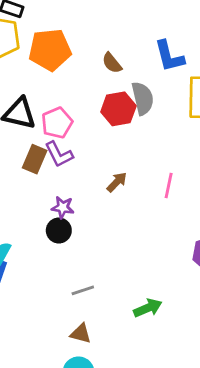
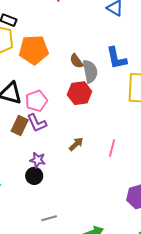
gray semicircle: (143, 98) -> (90, 71), moved

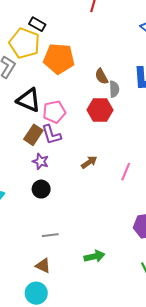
gray semicircle: (90, 71) -> (114, 89), size x0.7
purple star: (38, 160) -> (41, 161), moved

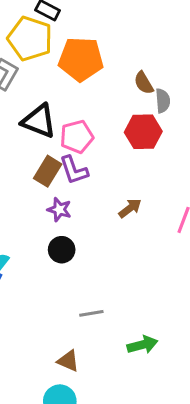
gray line: (50, 235) -> (91, 313), moved

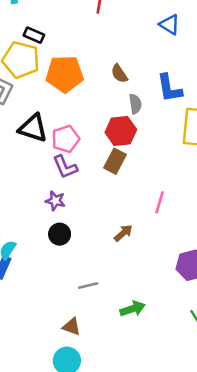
brown semicircle: (144, 83) -> (119, 74), moved
brown rectangle: (48, 171) -> (115, 161), moved
brown arrow: (130, 208) -> (123, 233), moved

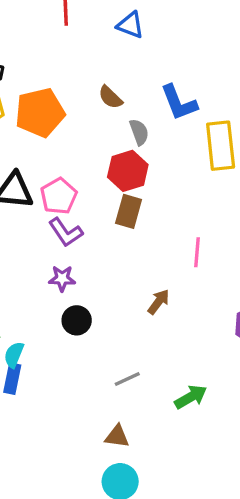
blue triangle: (170, 25) -> (130, 25), moved

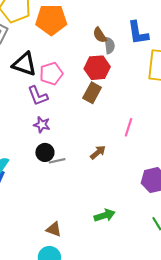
brown semicircle: (110, 97) -> (100, 35), moved
purple L-shape: (66, 232) -> (38, 96), moved
gray line: (127, 379) -> (57, 161), moved

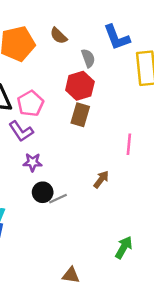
brown semicircle: (100, 35) -> (59, 36), moved
green arrow: (105, 215) -> (124, 247), turned -30

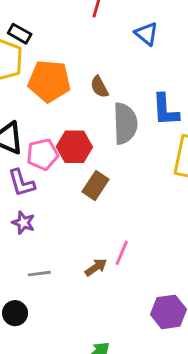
gray semicircle: (88, 58) -> (125, 123), size x1.8
red hexagon: (80, 86) -> (74, 147), moved
pink line: (129, 144) -> (122, 253), moved
black circle: (43, 192) -> (15, 313), moved

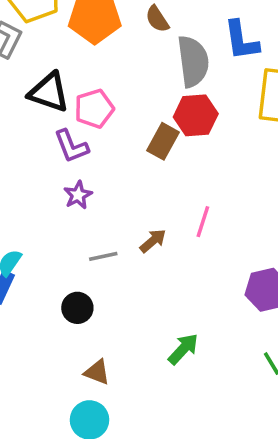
red hexagon: (74, 147) -> (196, 115), moved
purple star: (23, 223) -> (78, 195), turned 30
brown arrow: (96, 267) -> (153, 241), moved

